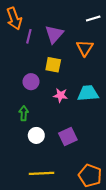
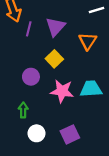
yellow square: (53, 65) -> (54, 59), turned 35
pink star: (61, 95) -> (62, 91), size x1.5

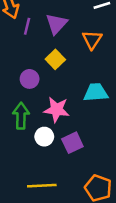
pink star: (62, 91) -> (57, 110), moved
green arrow: (23, 110) -> (21, 116), size x1.5
white circle: (37, 133) -> (44, 137), moved

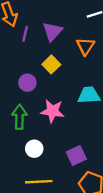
white circle: (44, 137) -> (34, 149), moved
purple square: (72, 143) -> (76, 155), moved

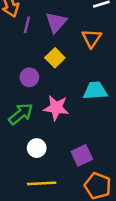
green arrow: (19, 117) -> (21, 114), turned 50

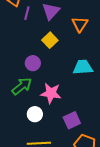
purple circle: (29, 77) -> (33, 63), moved
pink star: (56, 108) -> (51, 93), moved

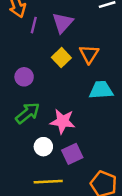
orange triangle: (80, 24) -> (89, 54), moved
purple circle: (33, 63) -> (24, 77), moved
purple square: (72, 120) -> (72, 154), moved

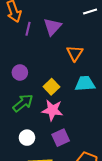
yellow square: (61, 58) -> (51, 87), moved
white circle: (43, 147) -> (27, 138), moved

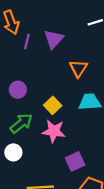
white circle: (27, 138) -> (13, 152), moved
purple square: (61, 138) -> (75, 161), moved

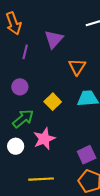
purple line: (27, 41) -> (25, 52), moved
pink star: (54, 131) -> (44, 139), moved, turned -30
purple square: (75, 161) -> (87, 155), moved

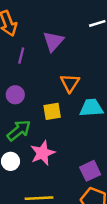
orange triangle: (77, 67) -> (70, 83), moved
yellow square: (53, 102) -> (52, 111), turned 35

